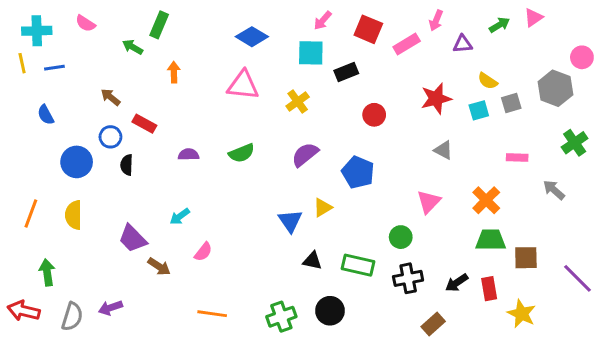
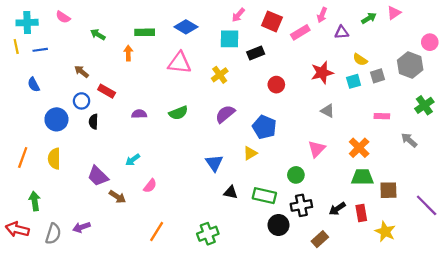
green rectangle: (159, 25) -> (145, 32), moved, turned 66
yellow triangle: (323, 208) -> (250, 153), moved
black circle: (330, 311) -> (279, 225), moved
orange line: (212, 314) -> (157, 232), turned -66

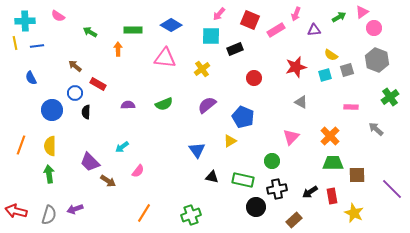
pink circle: (430, 42) -> (374, 28), moved
green arrow: (35, 201) -> (49, 174), moved

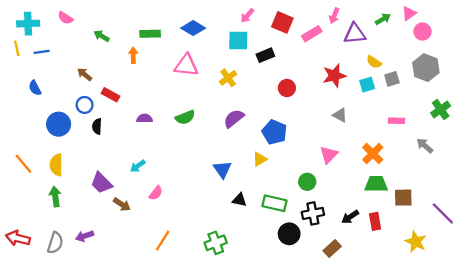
purple triangle: (314, 30) -> (355, 34), size x1.5
orange line: (21, 145) -> (24, 164), turned -60
yellow star: (354, 213) -> (416, 242), moved

